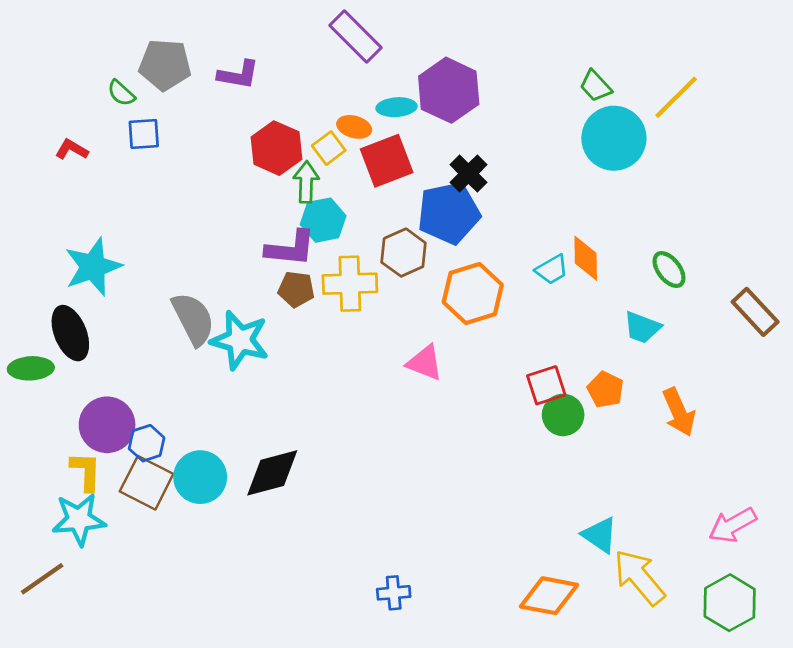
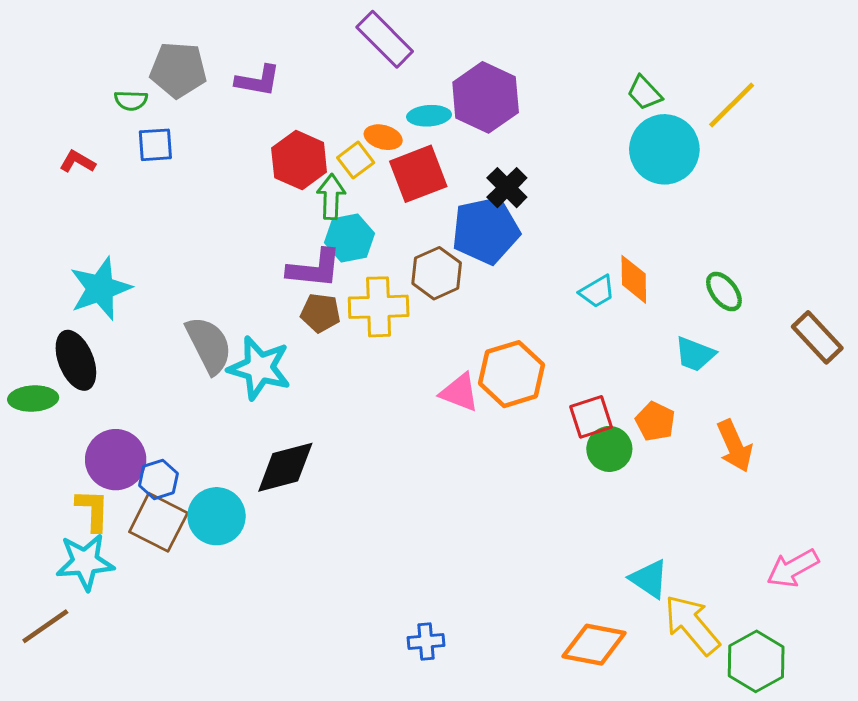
green semicircle: (121, 93) -> (131, 100), turned -40
orange hexagon: (473, 294) -> (512, 374), moved
black diamond: (272, 473) -> (285, 467), moved
green hexagon: (730, 603) -> (756, 661), moved

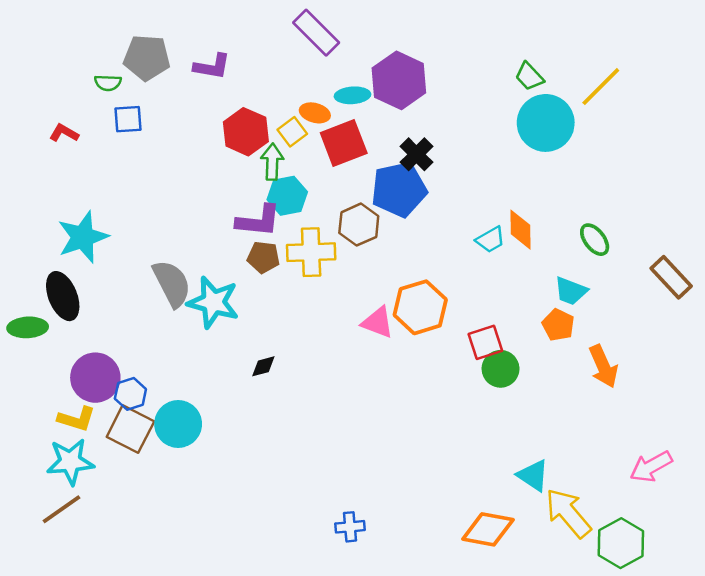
orange pentagon: (655, 421) -> (558, 325), moved
black diamond: (285, 467) -> (263, 366), moved, size x0.5
yellow L-shape: (93, 510) -> (77, 419), turned 105
brown line: (45, 626) -> (61, 509), moved

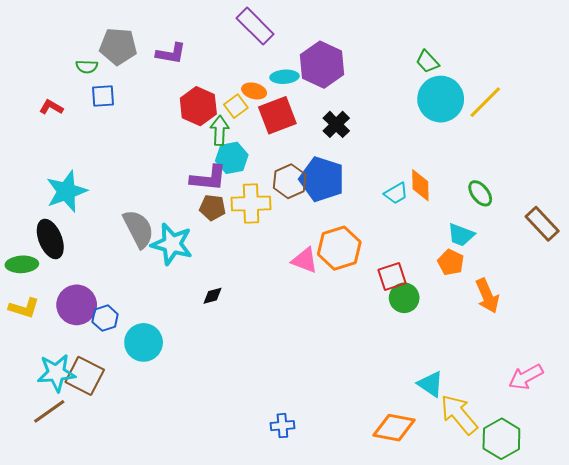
yellow line: (601, 87) -> (485, 102), moved
blue pentagon: (399, 189) -> (322, 179), moved, turned 30
yellow L-shape: (77, 419) -> (24, 308), moved
brown square: (130, 429) -> (85, 376), moved

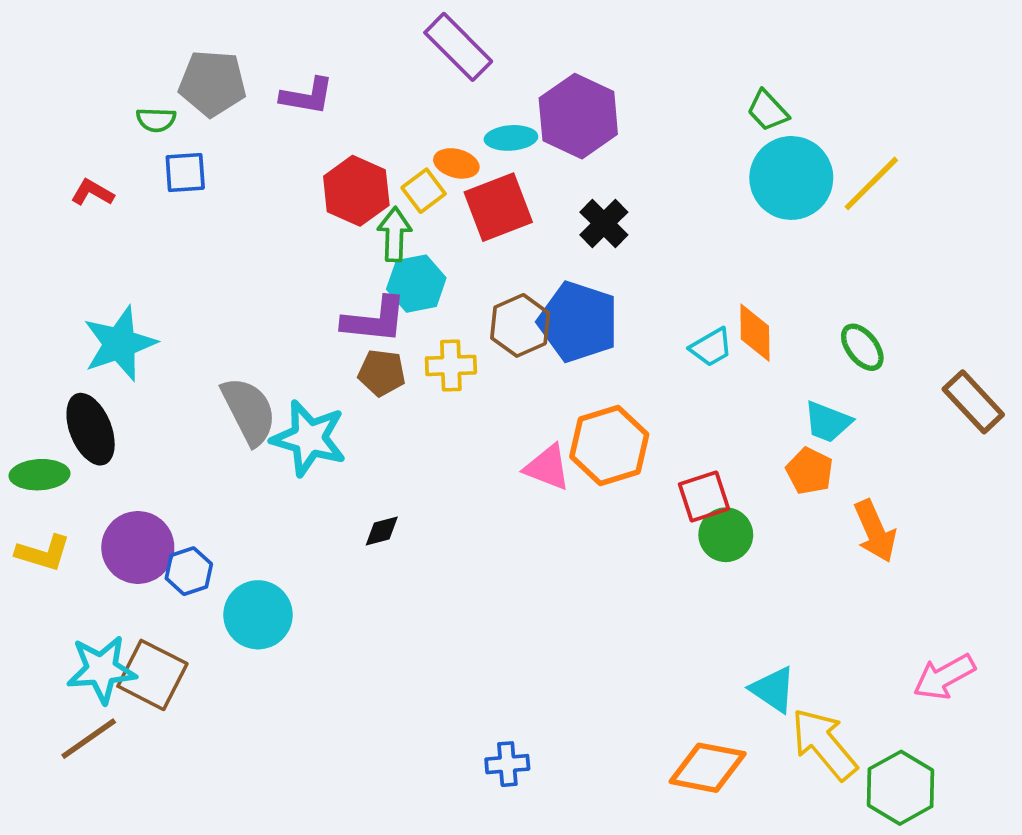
yellow cross: (251, 204) -> (451, 365), size x0.7

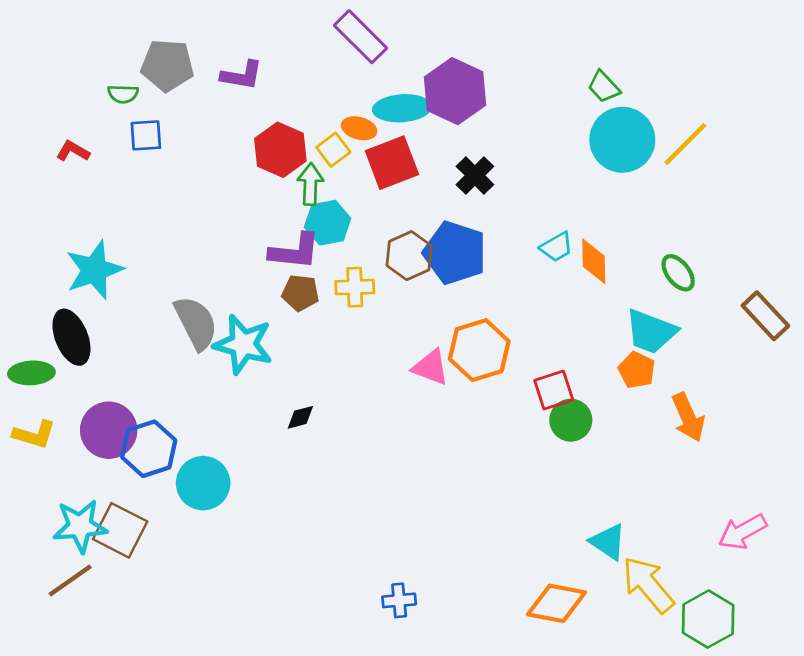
cyan ellipse: (511, 138) -> (402, 108), size x1.4
cyan trapezoid: (711, 347) -> (557, 247), moved
cyan trapezoid: (828, 422) -> (651, 331), size x1.4
blue hexagon: (189, 571) -> (149, 449), size x1.5

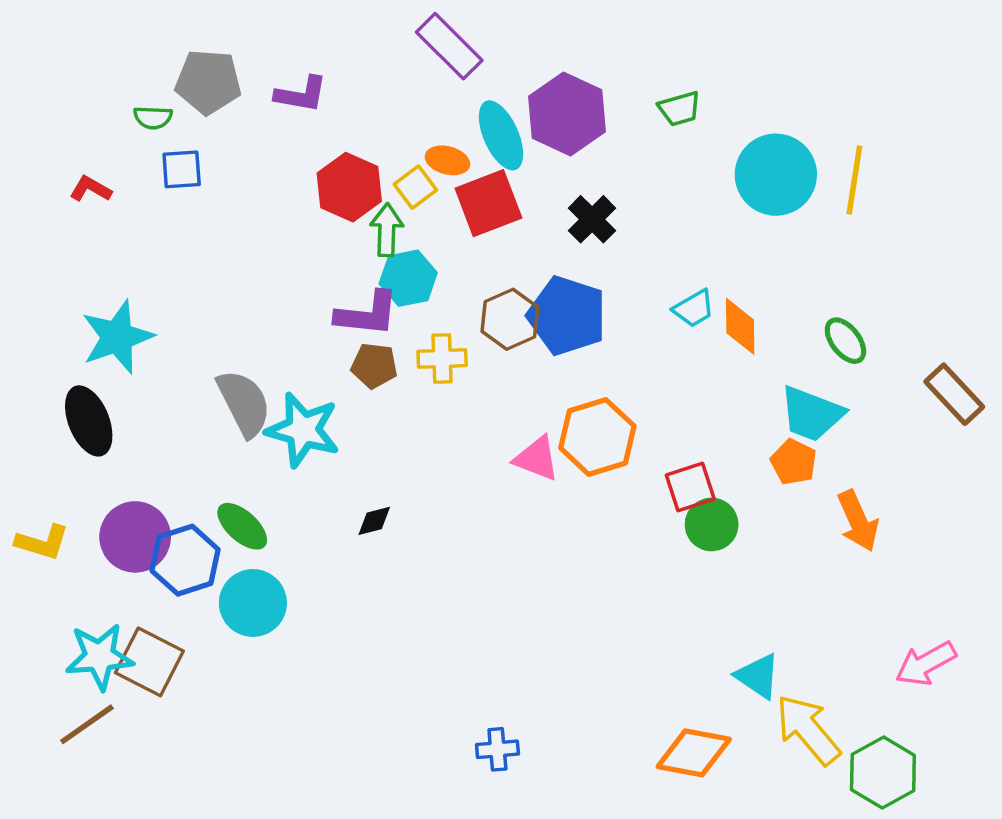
green trapezoid: (604, 87) -> (679, 109), moved, turned -63
cyan ellipse: (402, 108) -> (501, 135), turned 70
yellow line: (685, 144) -> (854, 180), turned -36
green ellipse: (31, 373) -> (242, 526), moved, turned 45

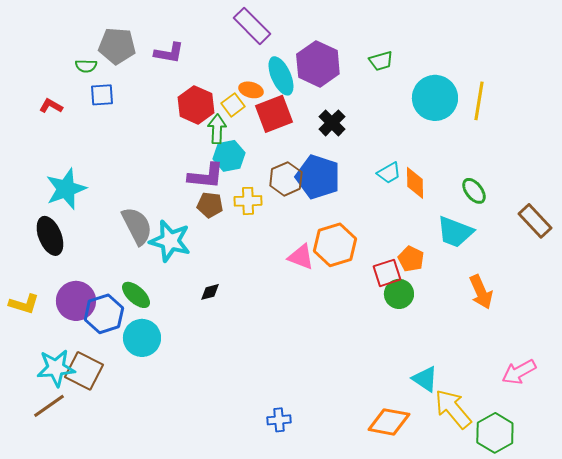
orange pentagon: (794, 462) -> (411, 259), moved

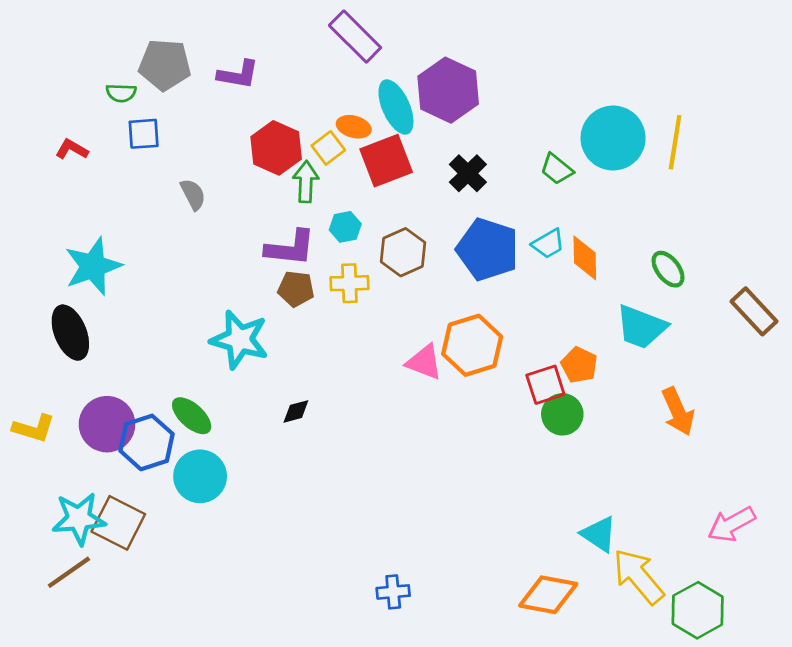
green trapezoid: (381, 61) -> (557, 169), moved, turned 55
cyan hexagon: (229, 156) -> (345, 227), moved, size x0.7
blue pentagon: (318, 177) -> (488, 249), moved
gray semicircle: (137, 226) -> (193, 194), moved, size x0.6

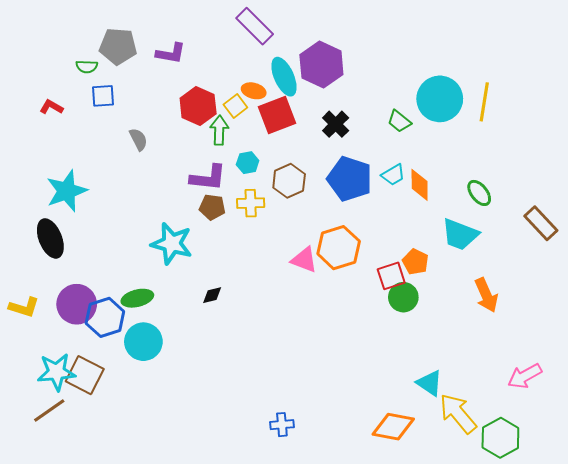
green ellipse: (192, 416) -> (137, 298), turned -56

